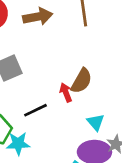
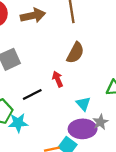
brown semicircle: (82, 81) -> (75, 53), moved

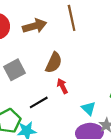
brown semicircle: (75, 53) -> (54, 63), moved

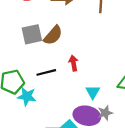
brown semicircle: (54, 63) -> (53, 35), moved

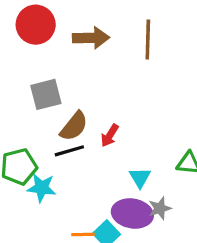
brown semicircle: (53, 35) -> (74, 126), moved
red arrow: (73, 63) -> (110, 135), turned -136

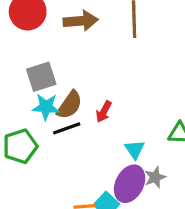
cyan star: (42, 188) -> (46, 107), moved
purple ellipse: (132, 213) -> (130, 184), turned -69

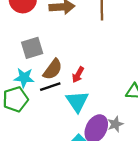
cyan star: (46, 107) -> (24, 78), moved
cyan triangle: (135, 149) -> (77, 101), moved, size x1.5

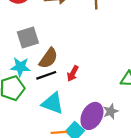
red arrow: (78, 75) -> (73, 73), moved
cyan triangle: (77, 101) -> (53, 103), moved, turned -35

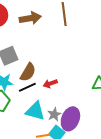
red arrow: (73, 73) -> (50, 84), turned 48
gray star: (111, 111) -> (54, 114), moved

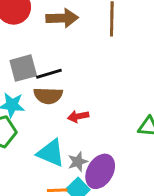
brown semicircle: (28, 72) -> (48, 96), turned 54
black line: (27, 87) -> (49, 74), moved

